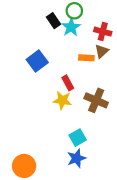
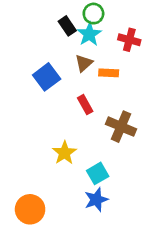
brown triangle: (102, 51) -> (84, 63), moved
yellow star: (62, 100) -> (64, 153), moved, turned 30

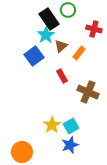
black rectangle: (67, 26) -> (49, 19), size x1.5
cyan star: (89, 34) -> (46, 35), moved
orange rectangle: (109, 73) -> (79, 53), turned -56
yellow star: (64, 153) -> (52, 125), moved

